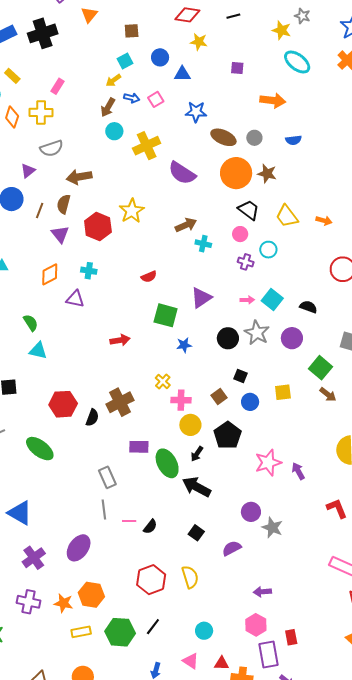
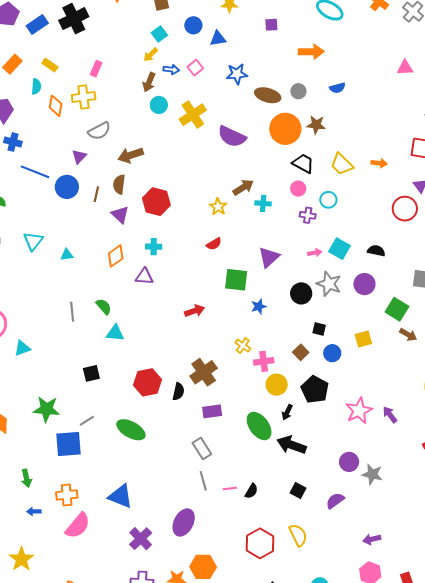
yellow star: (132, 211) -> (218, 207), moved, size x0.7
purple rectangle: (139, 447) -> (212, 411), moved

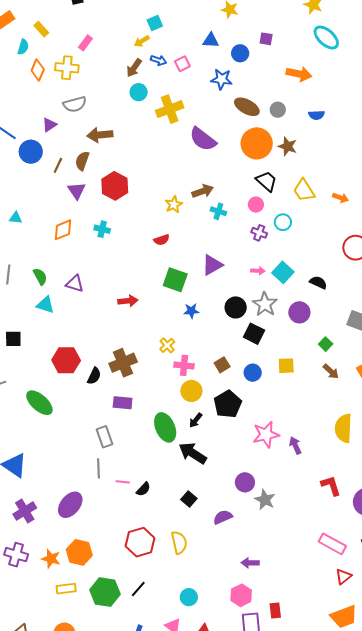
blue circle: (193, 25) -> (240, 53), moved
purple triangle: (144, 277) -> (75, 284), moved
green square: (397, 309) -> (326, 344), size x0.6
black square: (319, 329) -> (254, 334), moved, size x1.5

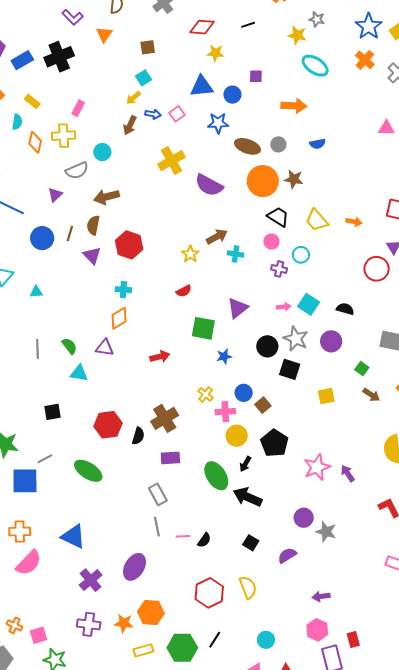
blue triangle: (211, 40) -> (202, 86), size x1.4
cyan circle: (139, 92) -> (102, 152), moved
blue circle: (31, 152) -> (42, 238), moved
orange diamond: (63, 230) -> (119, 318), moved
blue circle: (253, 373) -> (244, 393), moved

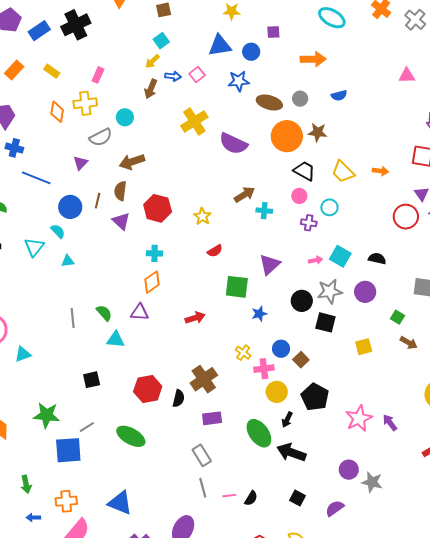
cyan semicircle: (17, 122) -> (58, 231), moved, turned -49
yellow star: (190, 254) -> (202, 216), moved
gray star: (296, 339) -> (330, 291), turned -30

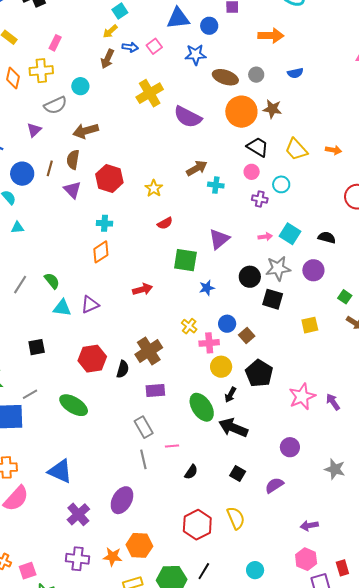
purple triangle: (140, 312) -> (90, 305), moved, turned -30
gray line: (73, 318) -> (20, 285), turned 36
gray star: (372, 482) -> (335, 469), moved
pink line: (229, 496) -> (172, 446), moved

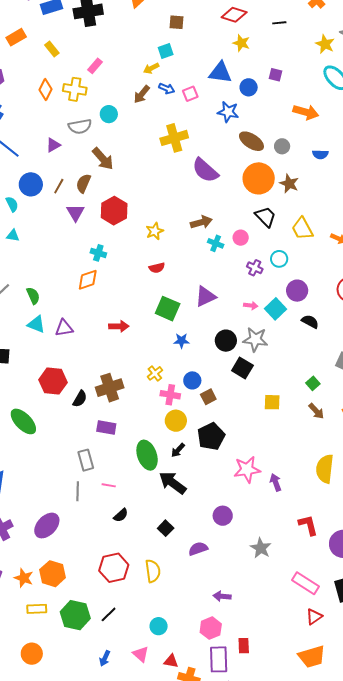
brown arrow: (86, 131) -> (103, 159), turned -130
pink circle: (252, 172) -> (241, 238), moved
purple circle: (313, 270) -> (297, 291), moved

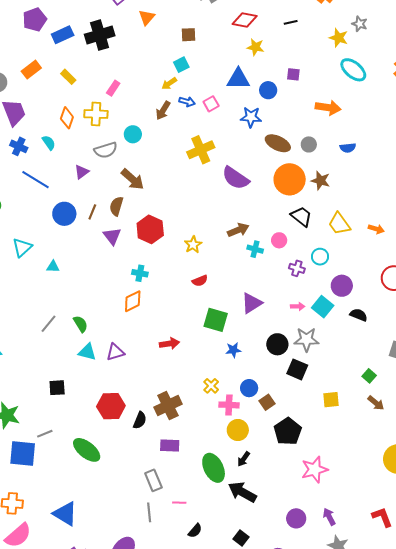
cyan semicircle: (12, 204) -> (49, 143), moved
black pentagon: (211, 436) -> (288, 431), moved
purple arrow: (276, 482) -> (329, 517), moved

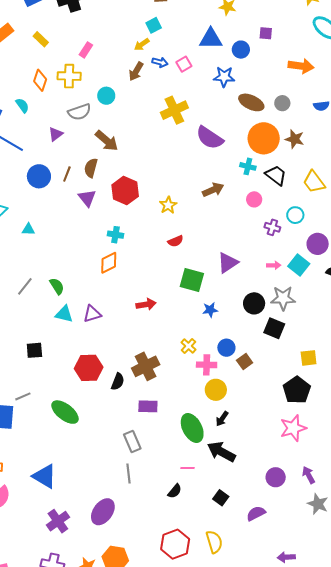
cyan cross: (255, 249) -> (248, 166), moved
black pentagon: (288, 431) -> (297, 390), moved
pink line: (179, 503) -> (188, 468), moved

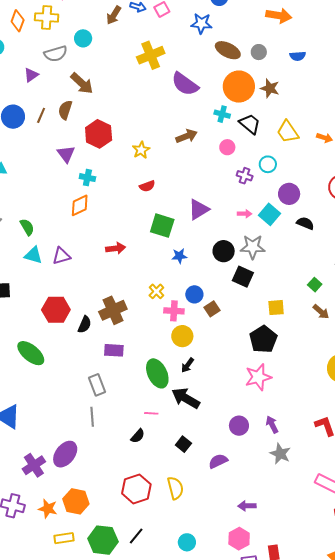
purple triangle: (87, 198) -> (66, 154), moved
purple cross: (58, 521) -> (34, 465), moved

